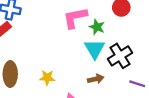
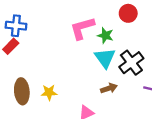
yellow star: (47, 78) -> (49, 92), moved

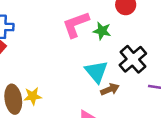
cyan triangle: (105, 58) -> (96, 72), moved
yellow star: (49, 92) -> (33, 96), moved

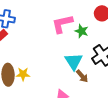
brown arrow: (110, 89) -> (82, 76), turned 64

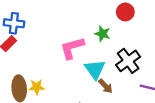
pink L-shape: (62, 24) -> (72, 48), moved

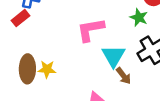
green star: (103, 34) -> (139, 17), moved

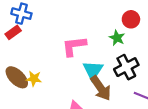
brown ellipse: (27, 69) -> (17, 77), turned -50
brown arrow: (124, 76) -> (101, 88), size x1.6

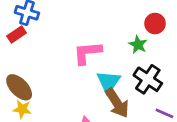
black cross: (126, 67) -> (148, 79), turned -30
yellow star: (34, 79) -> (22, 109), moved

